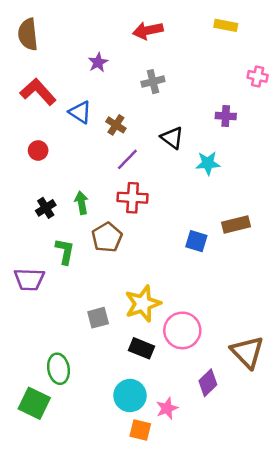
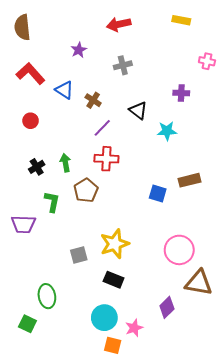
pink circle: (182, 330) -> (179, 250), moved
brown triangle: (247, 352) -> (199, 283), turned -36
green square: (34, 403) -> (27, 324), size x0.7

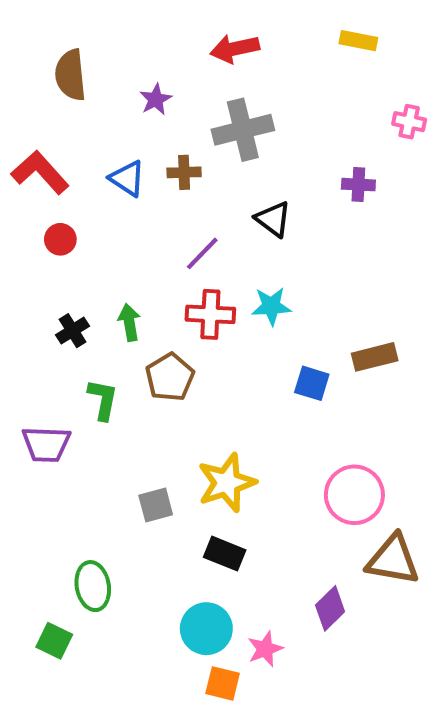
brown semicircle: (22, 27) -> (70, 75), moved
gray cross: (123, 65) -> (243, 130), size x1.6
red L-shape: (31, 74) -> (40, 172), moved
brown cross: (93, 100) -> (184, 172), moved, turned -35
cyan star: (167, 131) -> (271, 306), moved

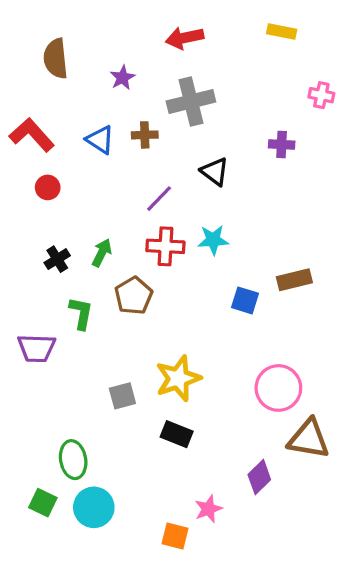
green arrow: (129, 322) -> (102, 253), turned 36
cyan circle: (206, 629) -> (94, 507), moved

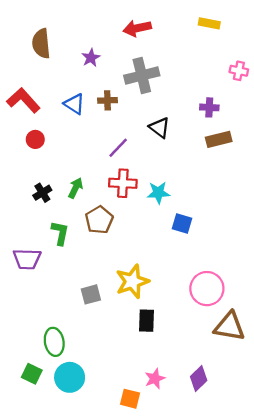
cyan star: (213, 240) -> (158, 193), moved
brown rectangle: (294, 280) -> (219, 139), moved
black rectangle: (177, 434) -> (147, 321), moved, turned 70
purple diamond: (259, 477) -> (199, 379), moved

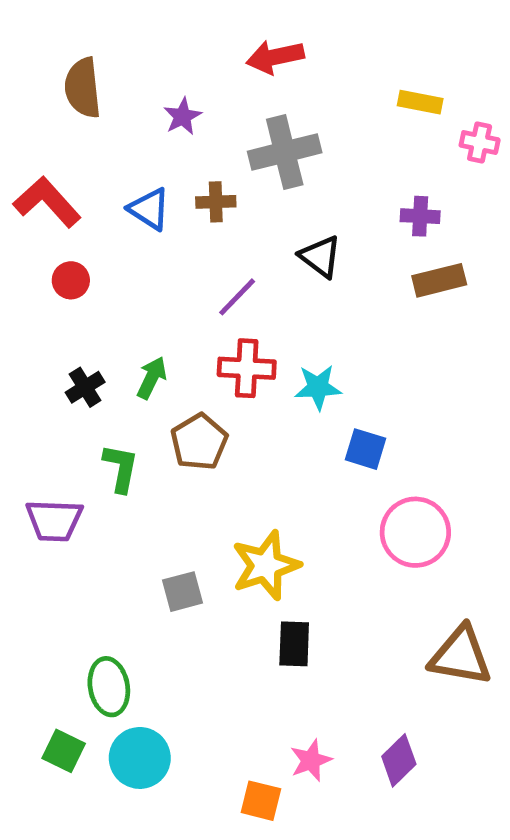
yellow rectangle: (209, 23) -> (420, 102), moved
pink circle: (207, 289) -> (415, 532), moved

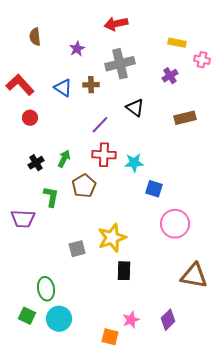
brown semicircle: (83, 88) -> (35, 37), size x0.7
purple cross: (420, 216) -> (170, 76), moved, turned -35

